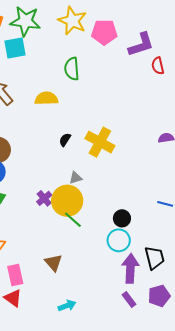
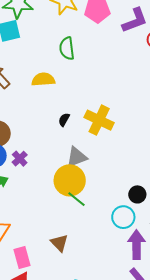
gray triangle: (75, 178) -> (77, 157), size x1.6
purple cross: (44, 198) -> (20, 159), moved
black circle: (122, 218) -> (137, 194), moved

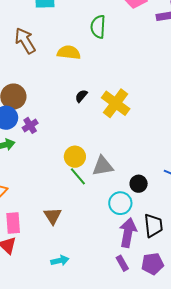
gray triangle: (77, 157) -> (103, 166), moved
yellow circle: (70, 180) -> (75, 157), size x0.7

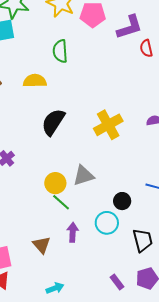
black semicircle: (81, 96) -> (53, 122), size x2.0
yellow cross: (116, 103) -> (108, 125), moved, turned 32
gray triangle: (103, 166) -> (83, 175), moved
purple arrow: (128, 233) -> (73, 232), moved, size x0.7

